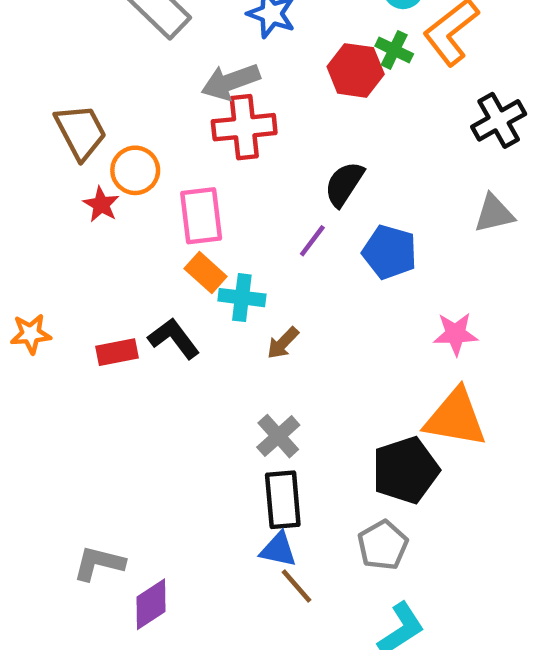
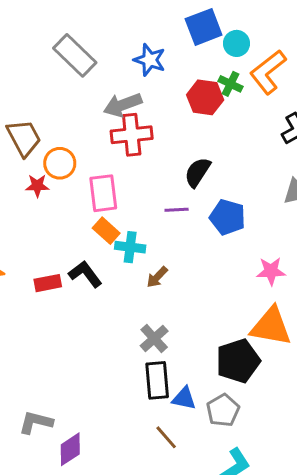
red star: (101, 204) -> (37, 186), turned -30
purple line: (312, 241) -> (177, 210), turned 50
blue triangle: (278, 550) -> (184, 398), moved

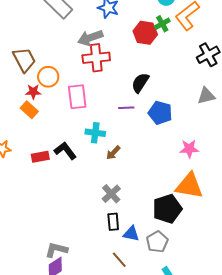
green cross: (230, 84) -> (162, 24), turned 35
orange rectangle: (106, 231) -> (29, 110), moved
black rectangle: (157, 380) -> (113, 222), size x0.7
gray L-shape: (36, 422) -> (56, 250), moved

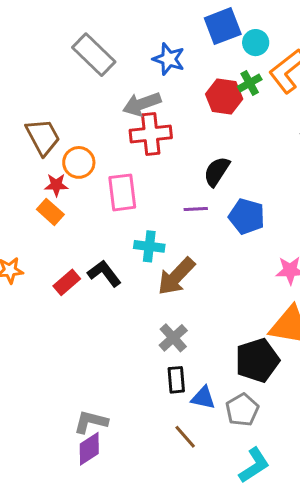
brown arrow: (113, 153) -> (176, 276), size x1.8
red rectangle: (40, 157) -> (67, 282), turned -30

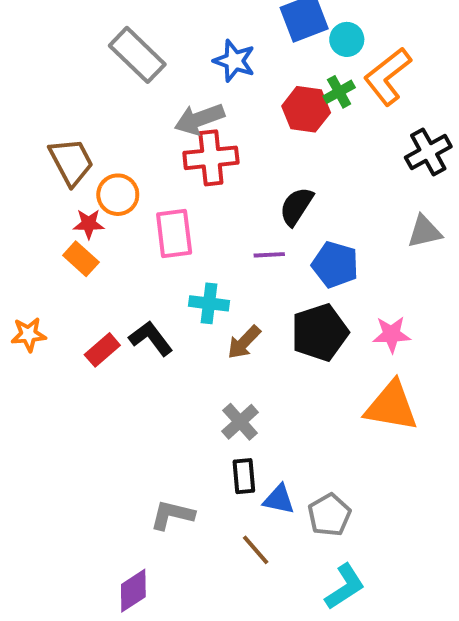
brown arrow: (176, 276) -> (244, 342), size x0.7
black pentagon: (257, 360) -> (320, 332), moved
gray L-shape: (91, 422) -> (172, 515), moved
purple diamond: (89, 449) -> (133, 591), moved

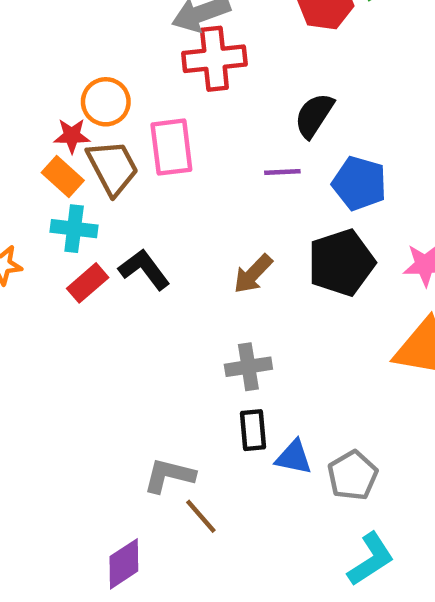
brown trapezoid: (71, 162) -> (113, 167), moved
cyan cross: (209, 303) -> (74, 229), moved
gray cross: (240, 422) -> (248, 367), turned 33
brown line: (256, 550) -> (201, 516), moved

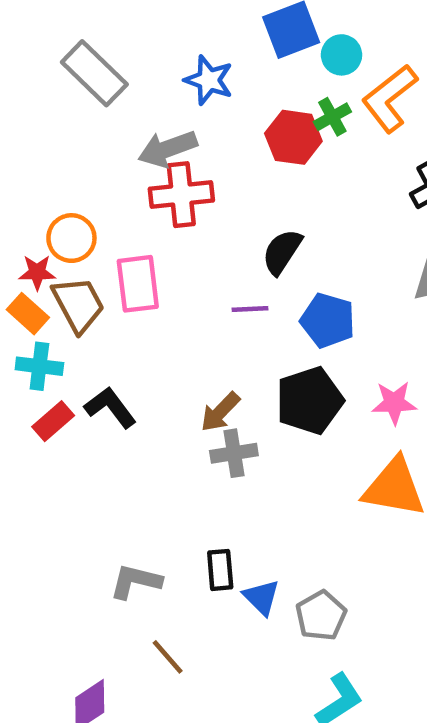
gray cross: (248, 367) -> (234, 453), moved
blue triangle: (294, 457) -> (261, 597), turned 33
gray L-shape: (169, 475) -> (136, 581), moved

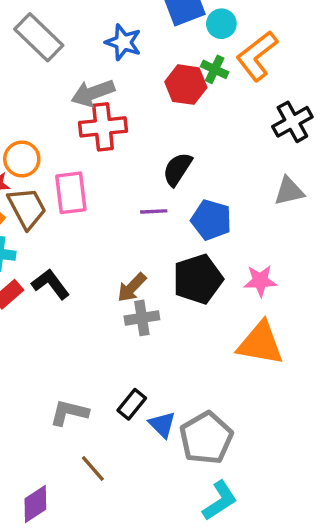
green cross: (332, 117) -> (215, 69), turned -36
black rectangle: (220, 570) -> (132, 404), turned 44
gray pentagon: (321, 616) -> (206, 438), size x1.4

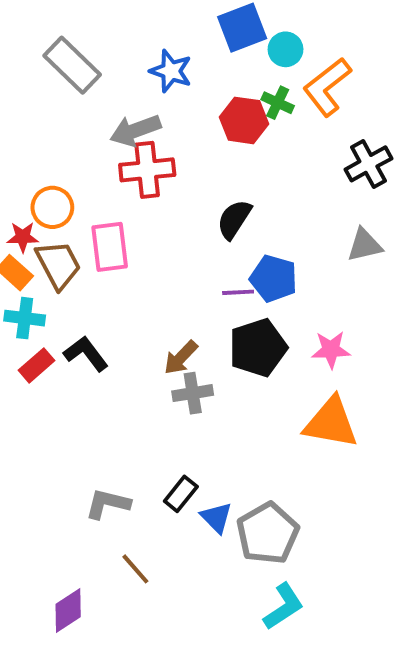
purple line: (154, 211) -> (238, 292), moved

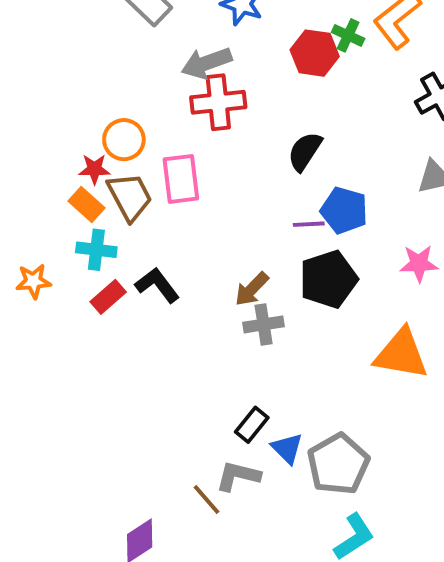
pink star: (331, 350) -> (419, 264), moved
gray L-shape: (108, 504) -> (238, 476), moved

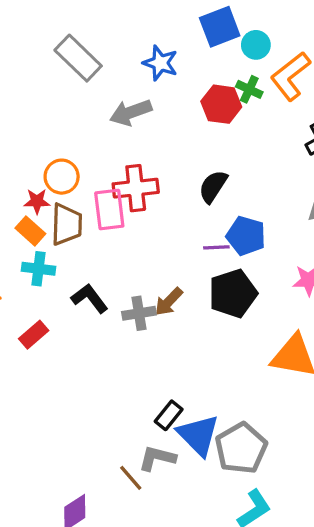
red cross: (218, 102) -> (136, 188), moved
brown trapezoid: (130, 197) -> (67, 224), turned 30
red rectangle: (108, 297) -> (34, 335), moved
gray cross: (264, 324) -> (139, 313), moved
blue triangle: (287, 448) -> (198, 435), size x1.6

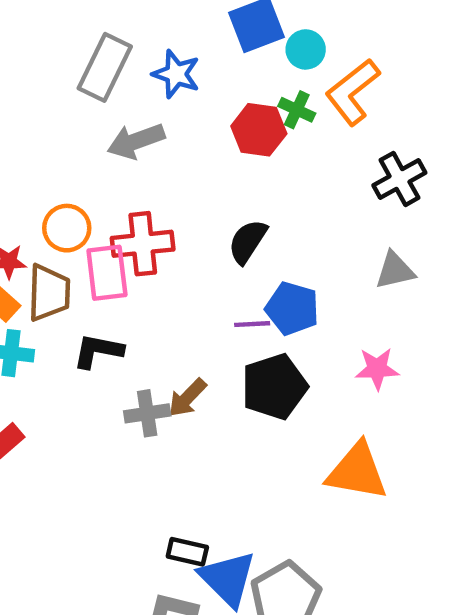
gray rectangle: (78, 58) -> (105, 67), moved, turned 72
orange circle: (62, 177) -> (67, 228), moved
black L-shape: (90, 298) -> (98, 351), moved, turned -42
black rectangle: (169, 415) -> (187, 552), turned 64

